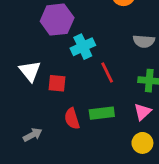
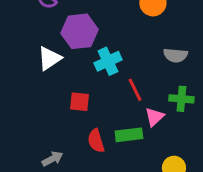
white triangle: (30, 71) -> (49, 58), moved, turned 35
pink triangle: (142, 112) -> (154, 117), moved

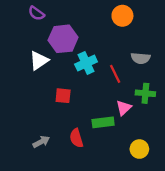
red line: (135, 90) -> (115, 74), moved
red semicircle: (96, 141) -> (76, 138), moved

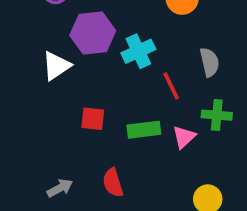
gray semicircle: (141, 58) -> (210, 62), turned -108
cyan cross: (86, 63) -> (138, 51), moved
green rectangle: (103, 122) -> (144, 130), moved

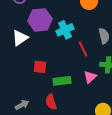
green rectangle: (144, 130) -> (62, 81), moved

